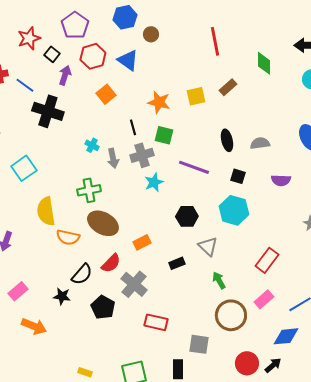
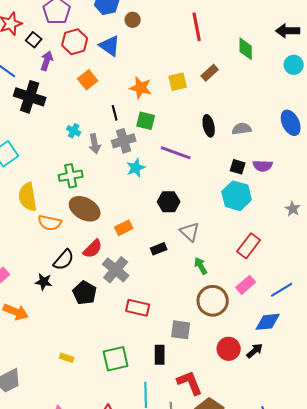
black square: (238, 176) -> (238, 167), moved
cyan hexagon: (234, 210) -> (237, 196), moved

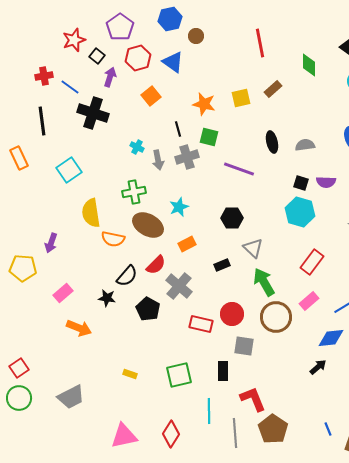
cyan star: (136, 168) -> (179, 207), moved
green arrow: (201, 266) -> (264, 282), size x1.6
red circle: (229, 349) -> (232, 314), moved

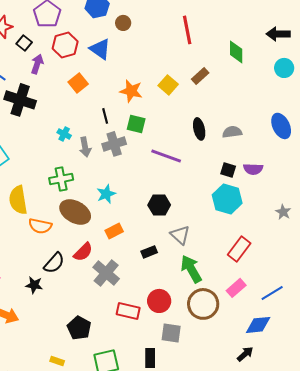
yellow square: (241, 98) -> (168, 85), turned -36
black pentagon: (148, 309) -> (79, 328), moved

